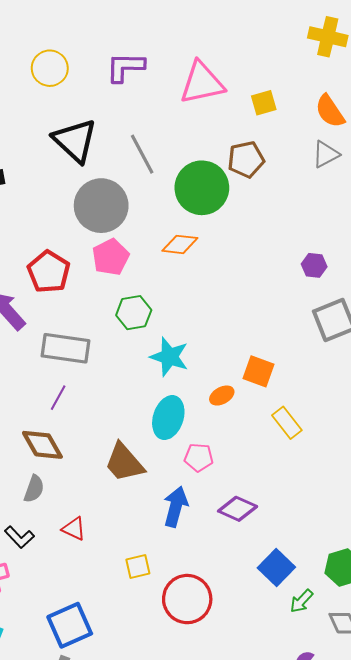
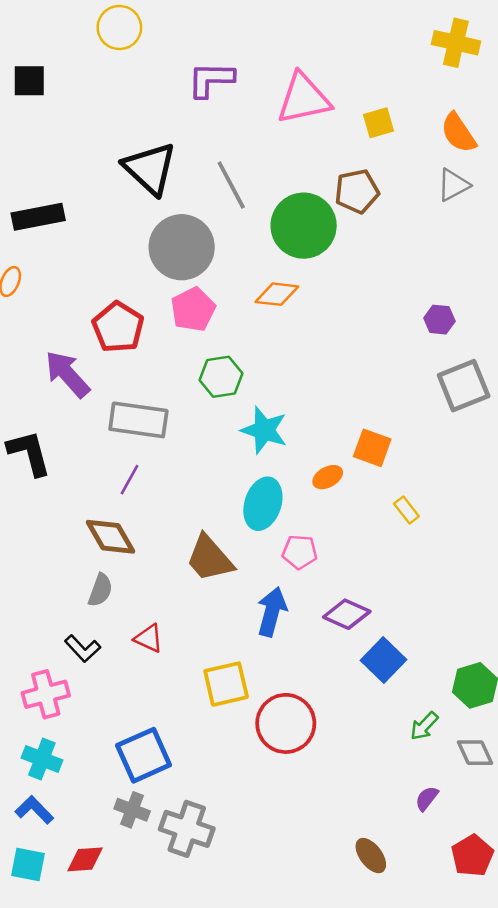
yellow circle: (50, 68) -> (119, 27), moved
yellow rectangle: (287, 423) -> (406, 510), size x0.7
yellow square: (138, 567) -> (226, 684), size x1.5
blue square: (276, 568) -> (384, 660), moved

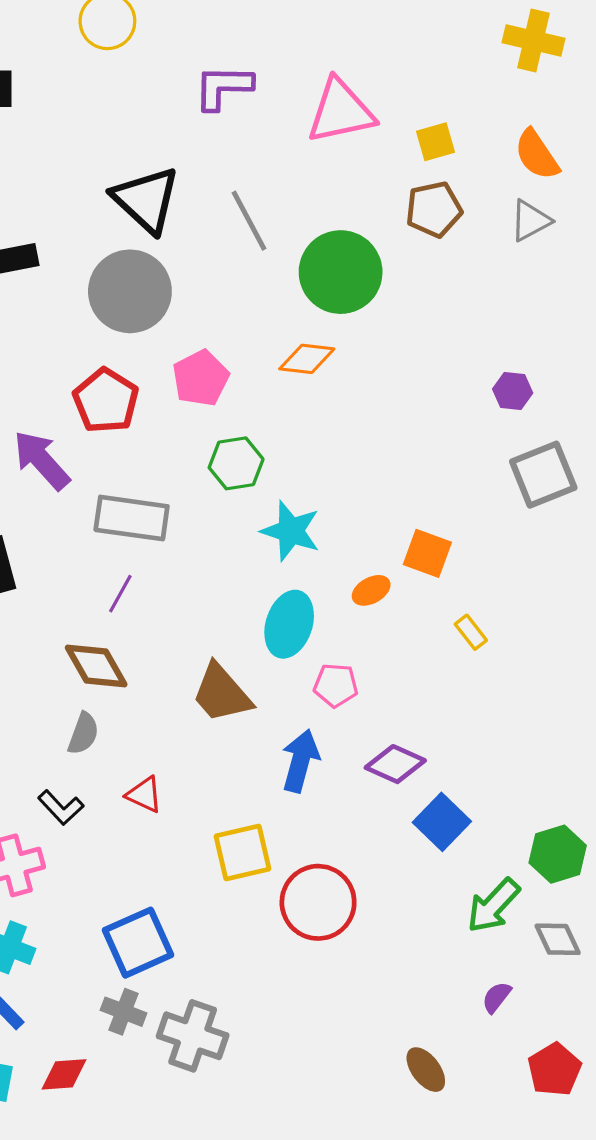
brown pentagon: (357, 191) -> (434, 209), moved
gray circle: (182, 247) -> (130, 291), moved
green arrow: (424, 726) -> (493, 906), size x1.5

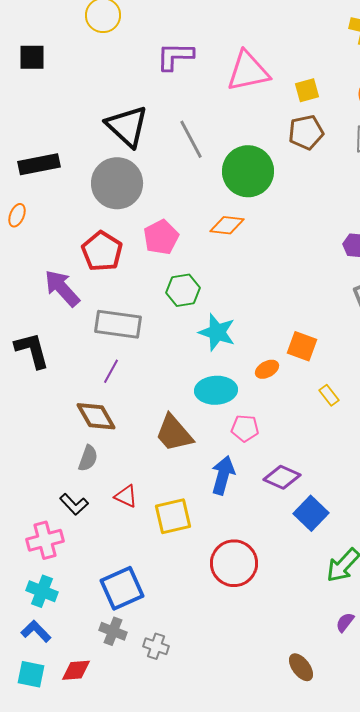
cyan ellipse: (289, 624) -> (216, 390), turned 69
yellow square: (242, 852) -> (173, 516), moved
gray cross: (193, 1036) -> (156, 646), size x0.6

